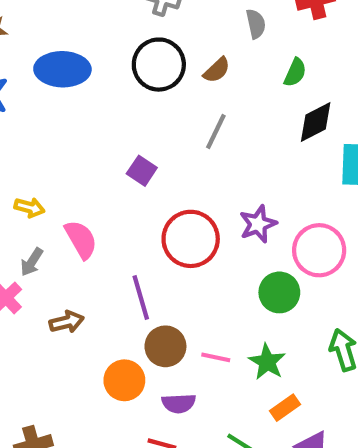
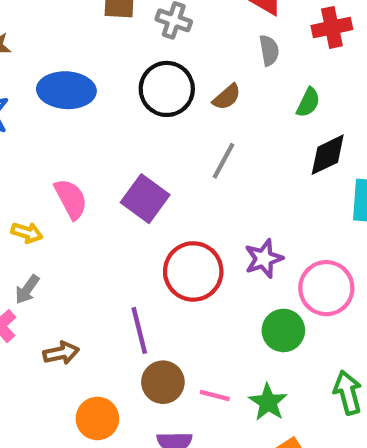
purple square: (142, 171) -> (145, 199), size x1.5
pink semicircle: (81, 239) -> (71, 199), moved
orange circle: (124, 380) -> (97, 418), moved

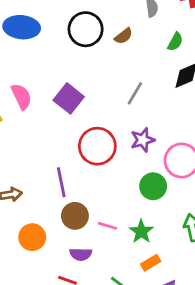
gray line: (224, 161) -> (135, 93), moved

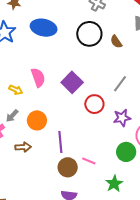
brown semicircle: (124, 36) -> (116, 42), turned 88
red circle: (97, 146) -> (94, 104), moved, size x0.7
pink line: (108, 226) -> (89, 161), moved
orange circle: (32, 237) -> (37, 120), moved

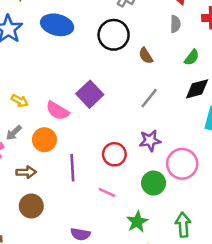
brown semicircle: (116, 42) -> (146, 56), moved
pink semicircle: (38, 77) -> (58, 111), moved, turned 138
red circle: (94, 104) -> (114, 154), moved
brown circle: (68, 167) -> (31, 206), moved

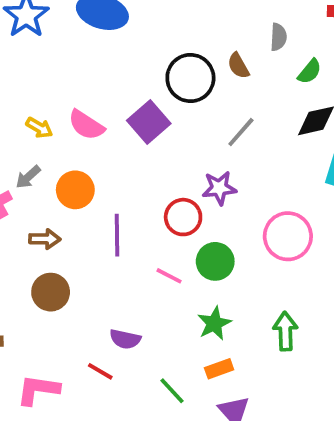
gray semicircle: (175, 24) -> (278, 37), moved
black circle: (114, 35) -> (190, 78), moved
pink semicircle: (58, 111) -> (86, 125), moved
purple star: (150, 141) -> (219, 188), moved
green circle: (154, 183) -> (215, 261), moved

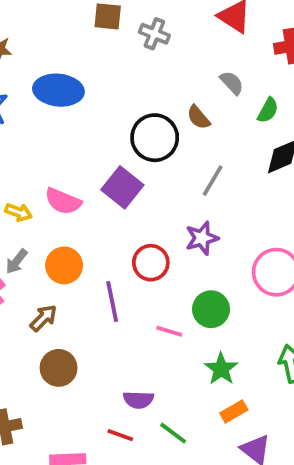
gray semicircle: (278, 37) -> (232, 83), turned -36
red circle: (183, 217) -> (151, 263), moved
brown arrow: (45, 239) -> (43, 318), turned -36
green line: (172, 391) -> (173, 433), moved

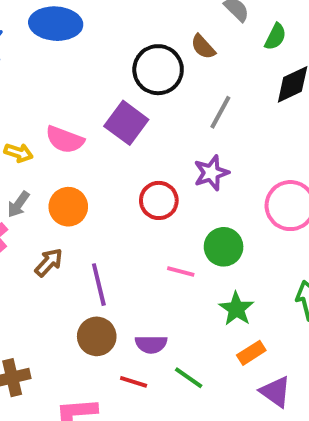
purple line: (112, 302) -> (99, 285), moved
brown circle: (59, 368) -> (97, 336), moved

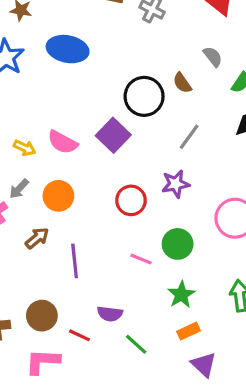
brown circle: (97, 336) -> (42, 316), moved
red line: (134, 382) -> (79, 335), moved

